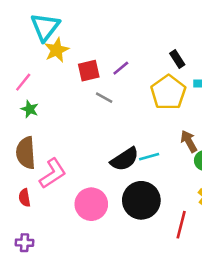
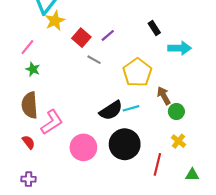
red square: (89, 71) -> (81, 38), turned -36
yellow pentagon: (168, 92) -> (137, 72), moved
red semicircle: (24, 198) -> (29, 142), turned 152

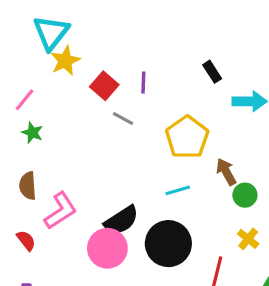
purple line: (108, 35) -> (143, 83), turned -48
brown semicircle: (30, 105) -> (28, 186), size x0.7
black semicircle: (111, 110) -> (121, 220), moved

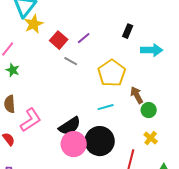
black rectangle: (212, 72) -> (128, 31), turned 56
purple line: (143, 83) -> (84, 38), turned 48
pink circle: (107, 248) -> (74, 144), moved

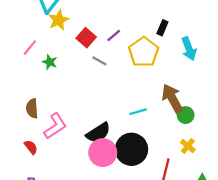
cyan arrow: (152, 50) -> (189, 49), turned 70
green star: (13, 70) -> (50, 62), moved
yellow pentagon: (112, 73) -> (144, 52), moved
brown arrow: (137, 95) -> (172, 98), size x1.5

